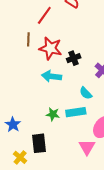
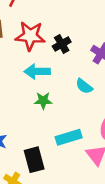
cyan rectangle: (76, 112) -> (69, 137), moved
green star: (53, 114) -> (43, 101), moved

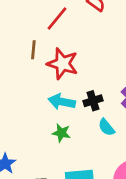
black cross: (62, 44) -> (93, 101), moved

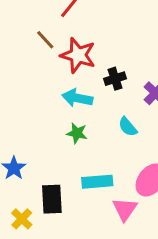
brown line: (33, 50) -> (45, 40), turned -48
black cross: (93, 101) -> (115, 79), moved

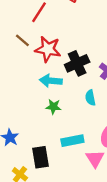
black cross: (115, 79) -> (77, 63), size x1.5
cyan semicircle: (128, 127) -> (90, 98), turned 35

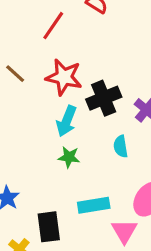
brown line: (22, 40) -> (15, 74), moved
cyan arrow: (51, 81) -> (67, 121), turned -75

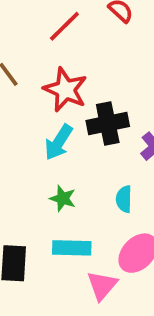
cyan semicircle: (121, 146) -> (124, 199), moved
green star: (69, 157) -> (63, 198), moved

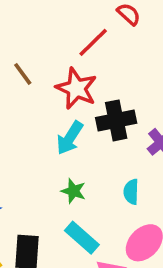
red line: (64, 26) -> (93, 42), moved
cyan rectangle: (72, 248) -> (82, 238), turned 40

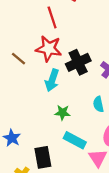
red line: (93, 42) -> (52, 17), turned -50
brown line: (23, 74) -> (19, 59), moved

